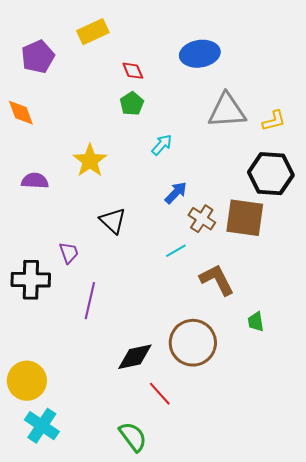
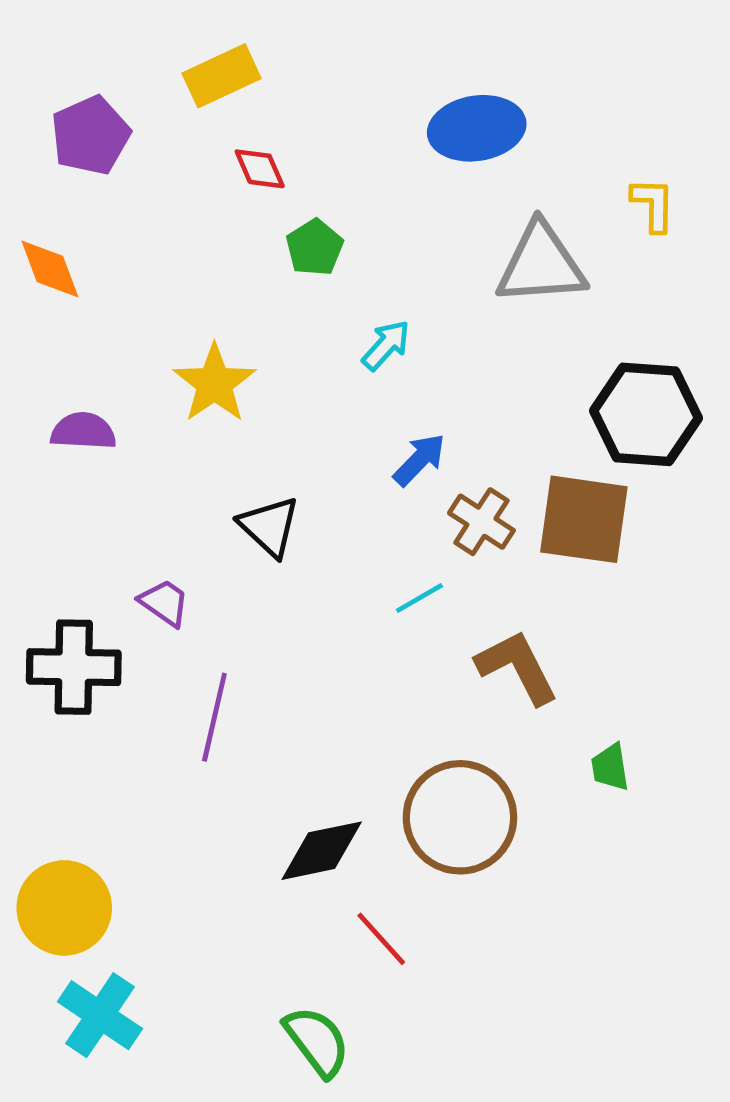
red diamond: (133, 71) -> (260, 169), moved
yellow L-shape: (274, 121) -> (653, 205), moved, turned -75
purple trapezoid: (69, 253) -> (164, 603), turned -35

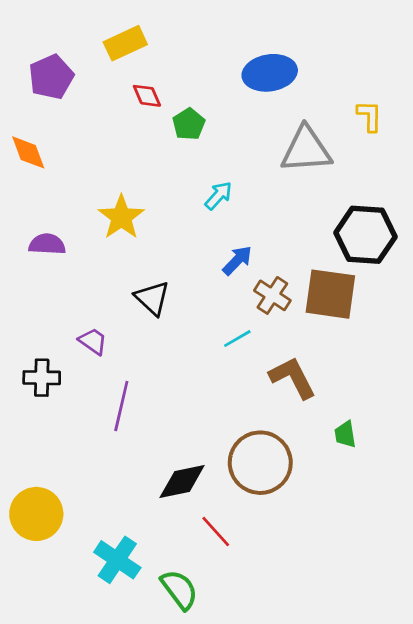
green pentagon: (315, 248) -> (189, 124), moved
black cross: (74, 667) -> (42, 378), size x0.7
cyan cross: (100, 1015) -> (117, 560), moved

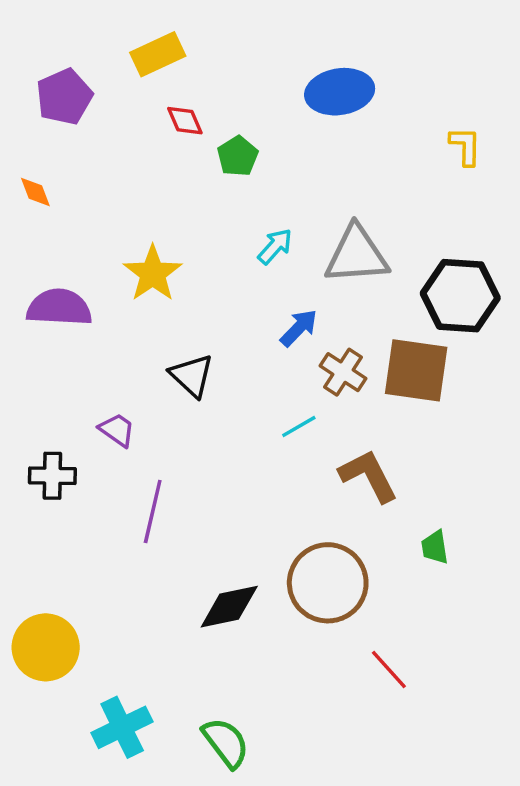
gray triangle: (306, 150) -> (357, 255), moved
orange diamond: (28, 152) -> (35, 192), size x0.7
purple semicircle: (47, 244) -> (59, 308), size x1.4
red line: (216, 531) -> (389, 670), moved
cyan cross: (117, 560) -> (122, 727), moved, turned 30

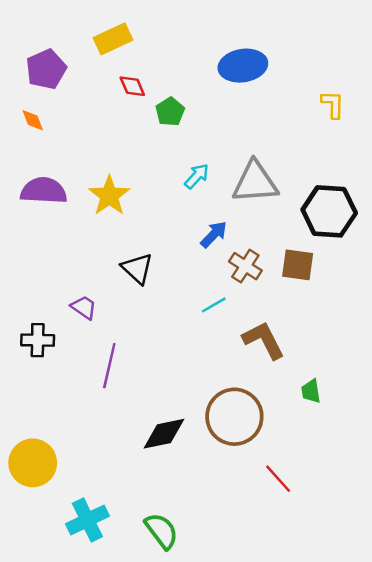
orange diamond: (35, 192) -> (33, 120), moved
purple semicircle: (59, 308) -> (44, 191), moved
brown square: (416, 370) -> (298, 265), size x0.7

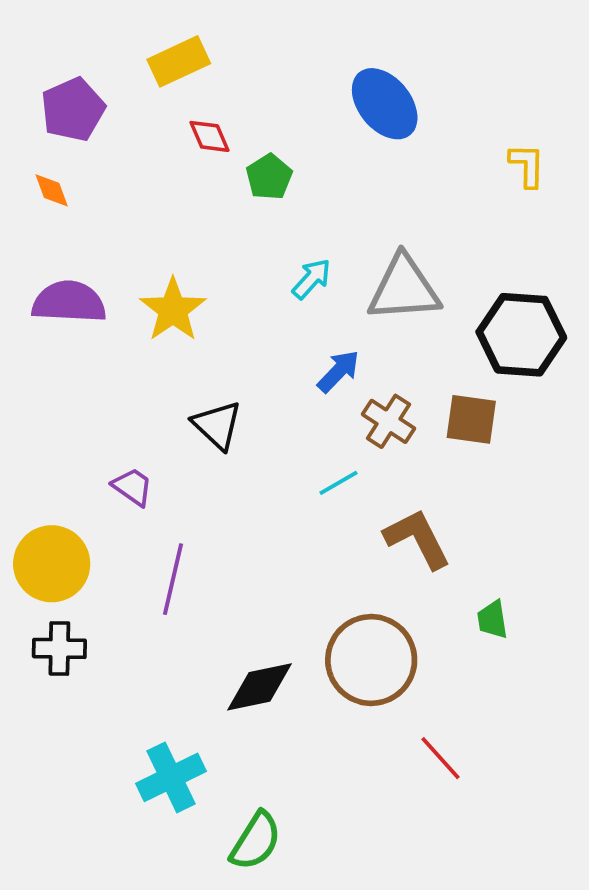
blue ellipse: (243, 66) -> (385, 104), turned 60
black cross: (38, 340) -> (59, 648), moved
yellow circle: (33, 463) -> (52, 564), moved
cyan cross: (87, 520) -> (171, 777), moved
green semicircle: (162, 531) -> (256, 841), turned 69

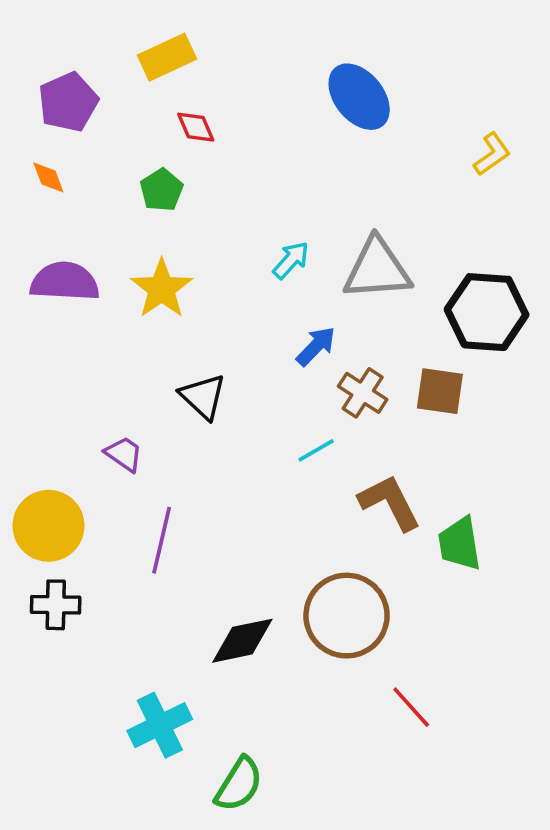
yellow L-shape: (527, 165) -> (492, 154), turned 54
green pentagon: (269, 177) -> (162, 190), moved
green trapezoid: (492, 620) -> (460, 544), moved, size x1.5

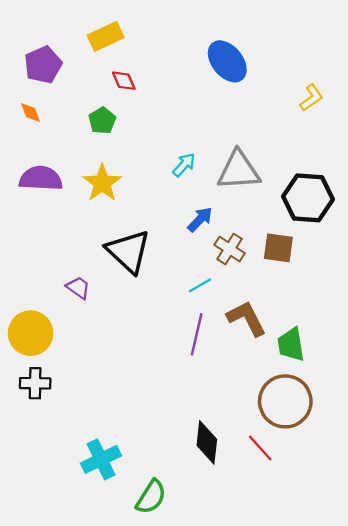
black triangle: (203, 397) -> (128, 251), size x1.5
purple line: (162, 540) -> (197, 334), moved
brown circle: (347, 616) -> (285, 401), moved
black diamond: (242, 641) -> (207, 442), moved, turned -72

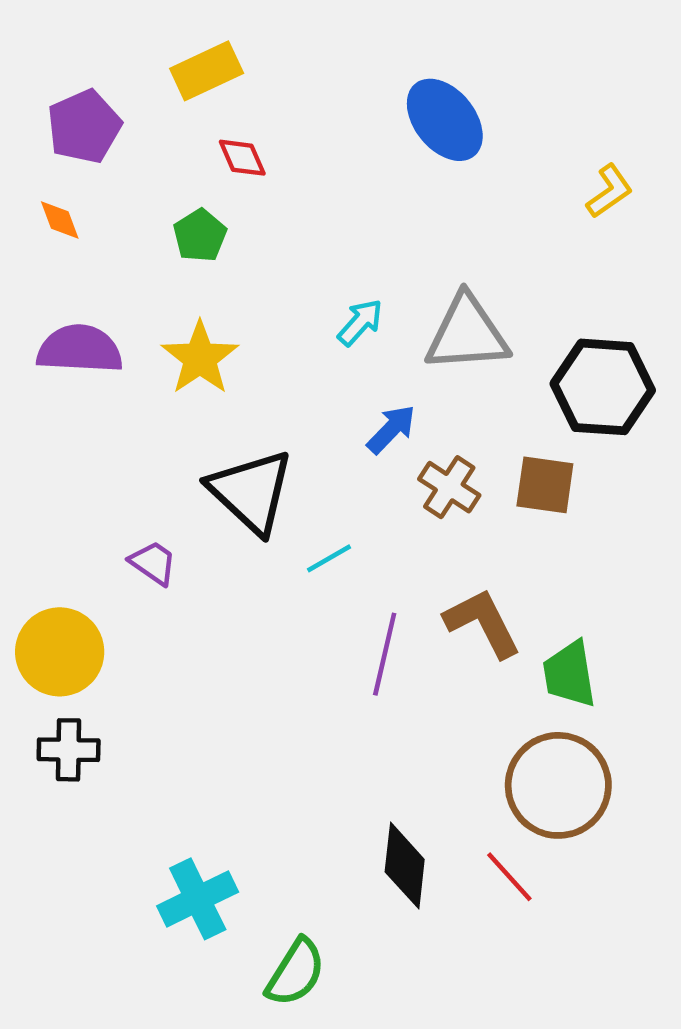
cyan line: (200, 285) -> (329, 558), moved

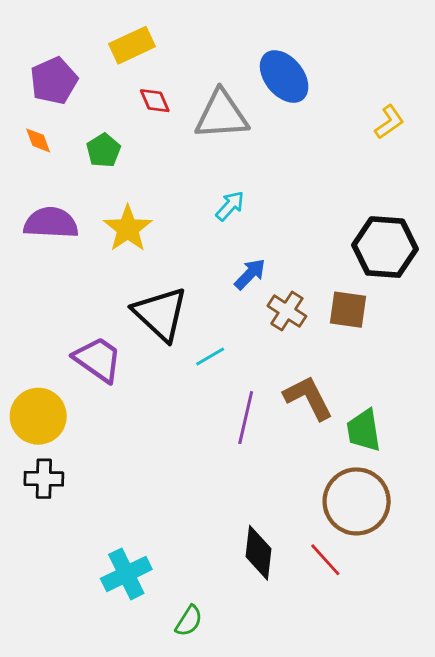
green pentagon: (200, 236) -> (104, 150), moved
gray triangle: (467, 334) -> (222, 115), moved
purple trapezoid: (153, 563) -> (98, 359), size x1.6
green semicircle: (296, 972) -> (189, 621), size x0.7

